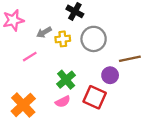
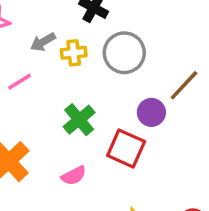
brown line: (130, 59) -> (184, 85), turned -35
pink semicircle: (63, 102) -> (74, 176), moved

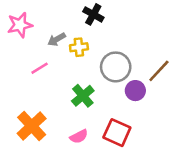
gray circle: (124, 53) -> (116, 67), moved
red square: (126, 149) -> (117, 133), moved

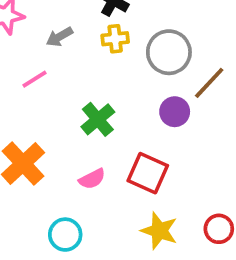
yellow cross: (79, 47) -> (115, 39), moved
gray circle: (116, 67) -> (169, 52), moved

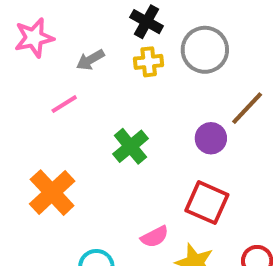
gray circle: (169, 52) -> (205, 50), moved
red square: (148, 173) -> (207, 203), moved
pink semicircle: (92, 179) -> (155, 237), moved

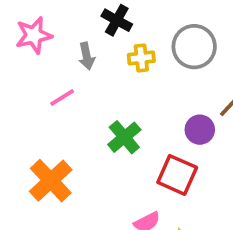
black cross: (147, 22) -> (117, 20), moved
gray arrow: (90, 60) -> (87, 56), turned -72
red square: (207, 203) -> (177, 175), moved

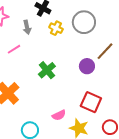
yellow cross: (141, 58) -> (56, 28), turned 32
red square: (177, 175) -> (91, 102), moved

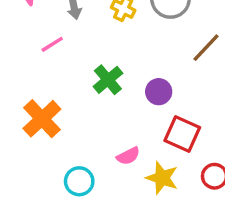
purple circle: (87, 66) -> (159, 92), moved

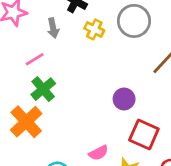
green cross: (108, 80) -> (43, 89), moved

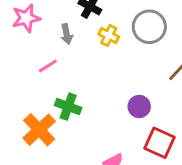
green cross: (43, 89) -> (68, 107), moved, turned -30

